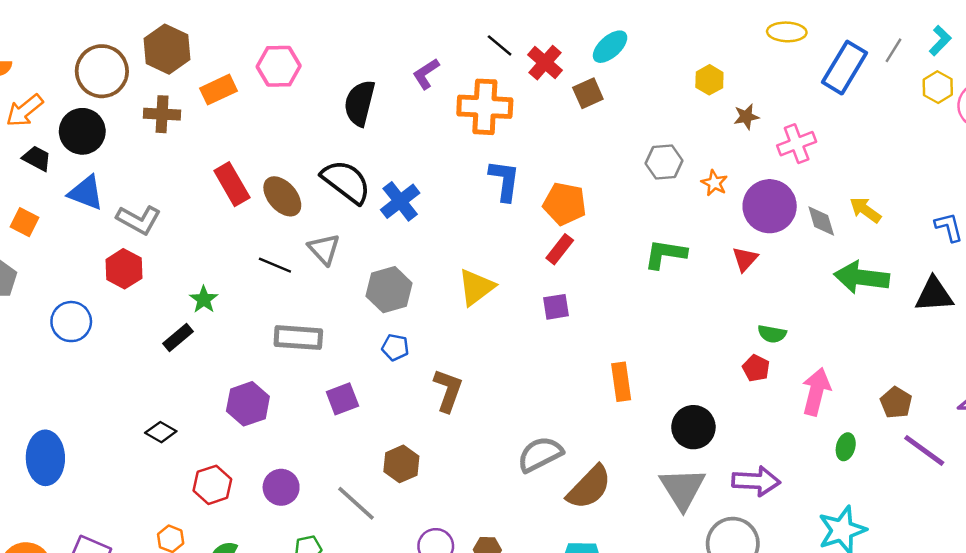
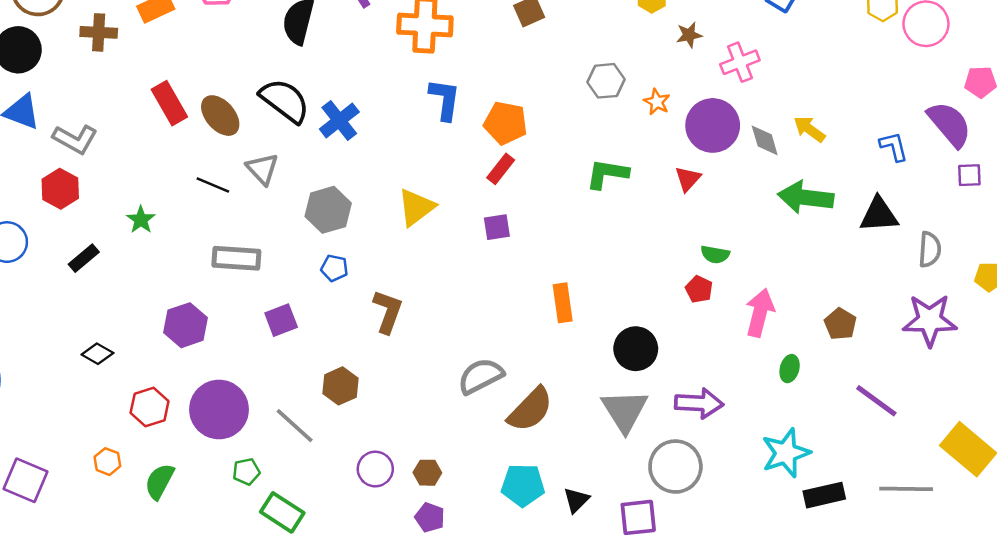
black rectangle: (178, 338) -> (84, 258), moved
purple line: (924, 450) -> (876, 401), moved
purple circle: (281, 487) -> (219, 409), size x1.6

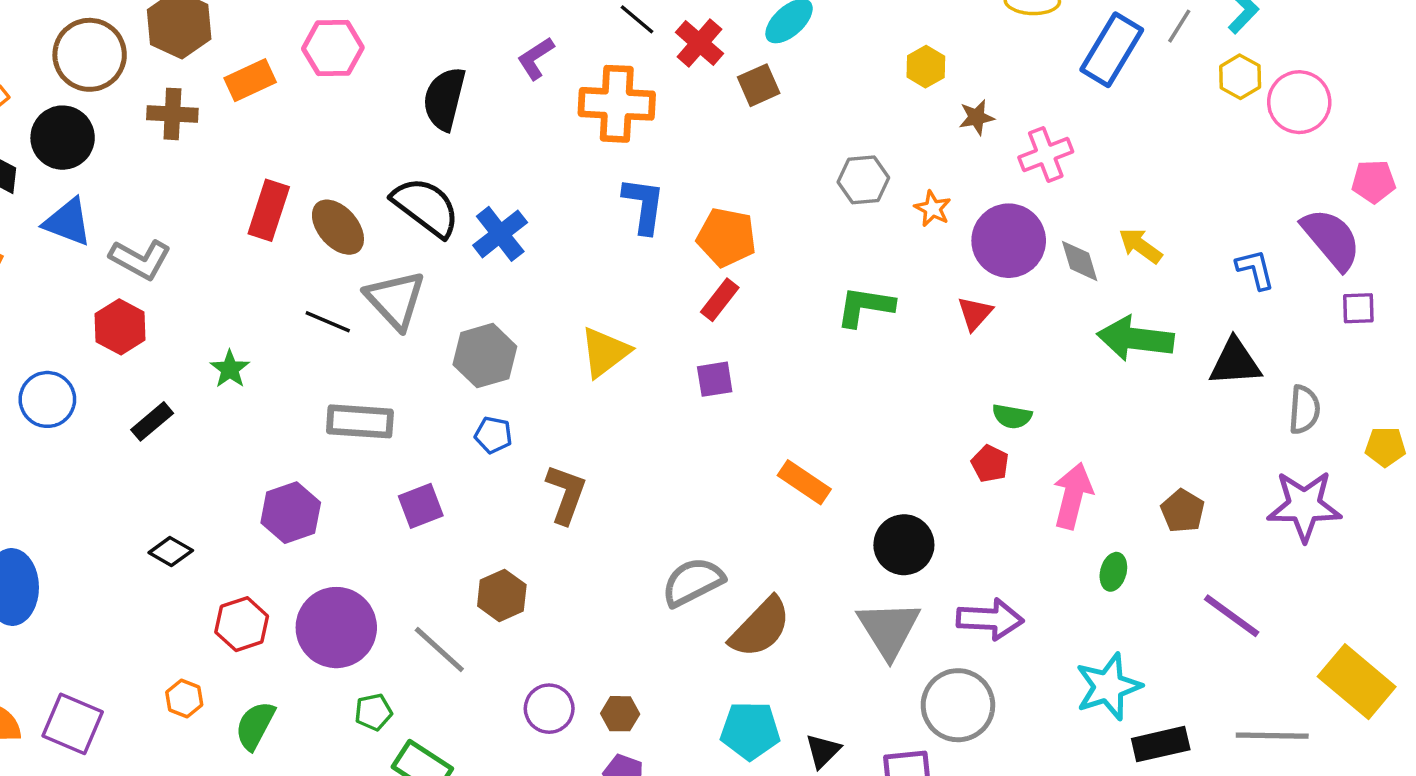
red rectangle: (169, 103) -> (269, 210), turned 48
gray triangle: (262, 169) -> (395, 300), size x1.4
orange rectangle: (563, 303) -> (804, 482), turned -48

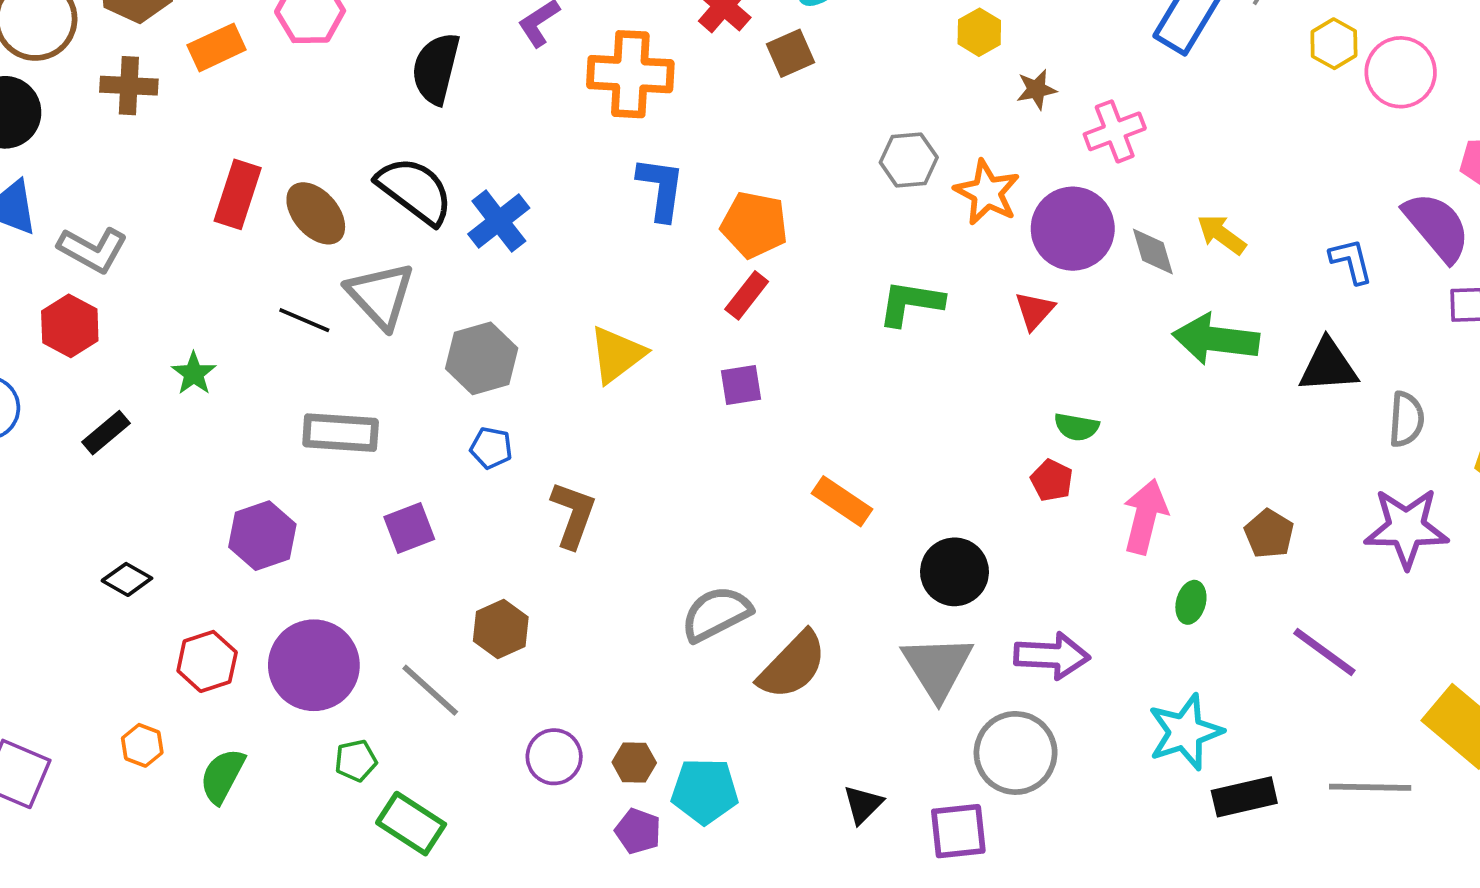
orange star: (933, 209) -> (987, 192), size x1.6
cyan pentagon: (750, 731) -> (705, 791), moved

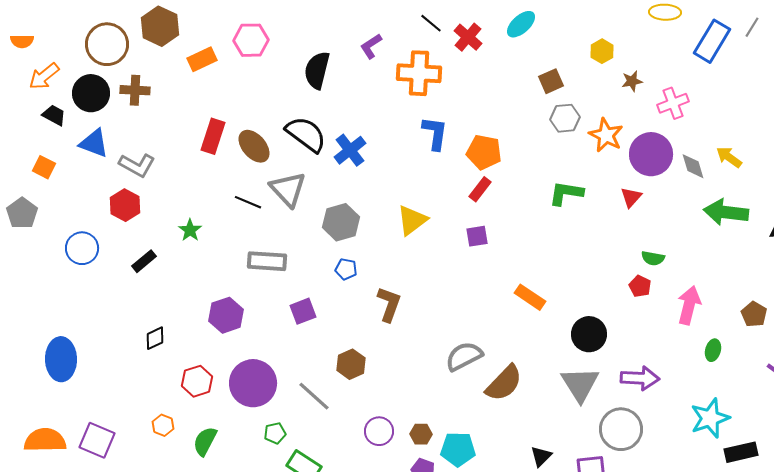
brown square: (791, 53) -> (551, 81), moved
brown cross: (129, 86) -> (135, 90), moved
black diamond: (127, 579) -> (155, 338), turned -55

